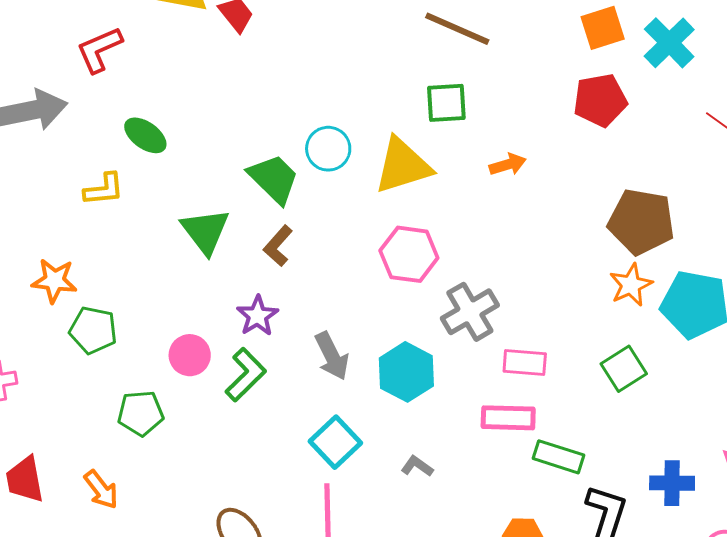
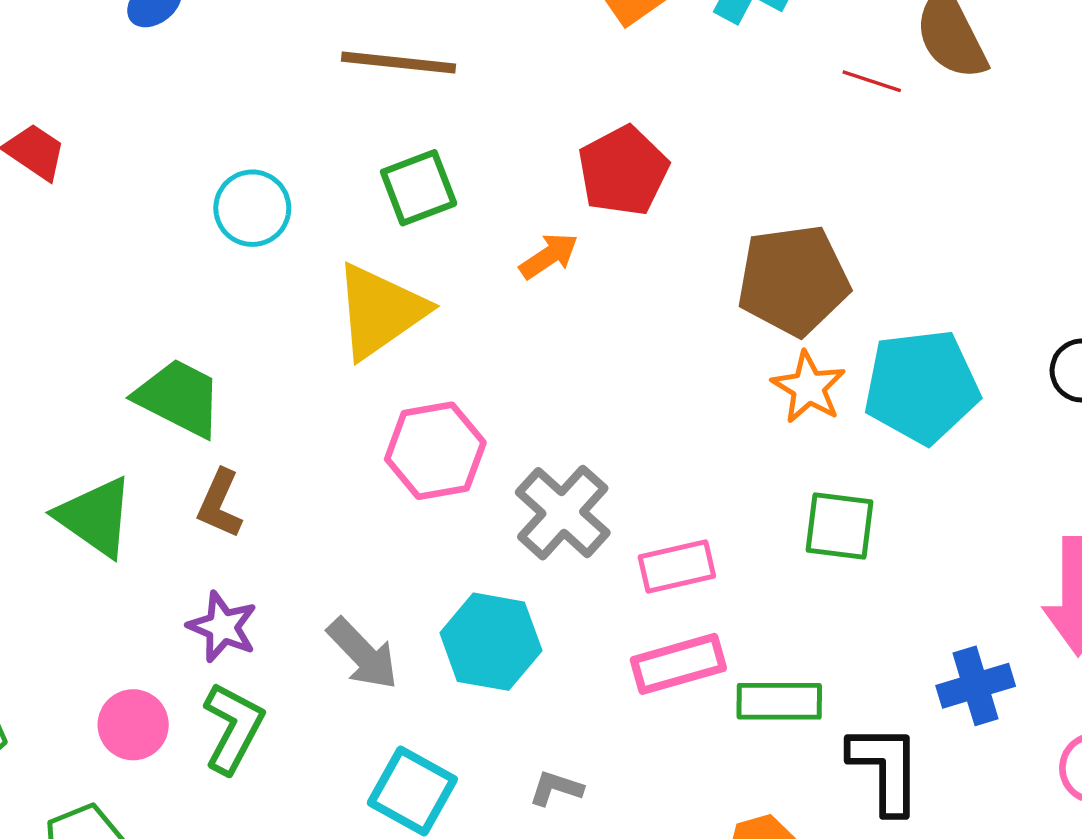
red pentagon: (600, 100) -> (623, 171), moved
cyan circle: (328, 149) -> (252, 208), moved
green square: (624, 369) -> (840, 526), turned -33

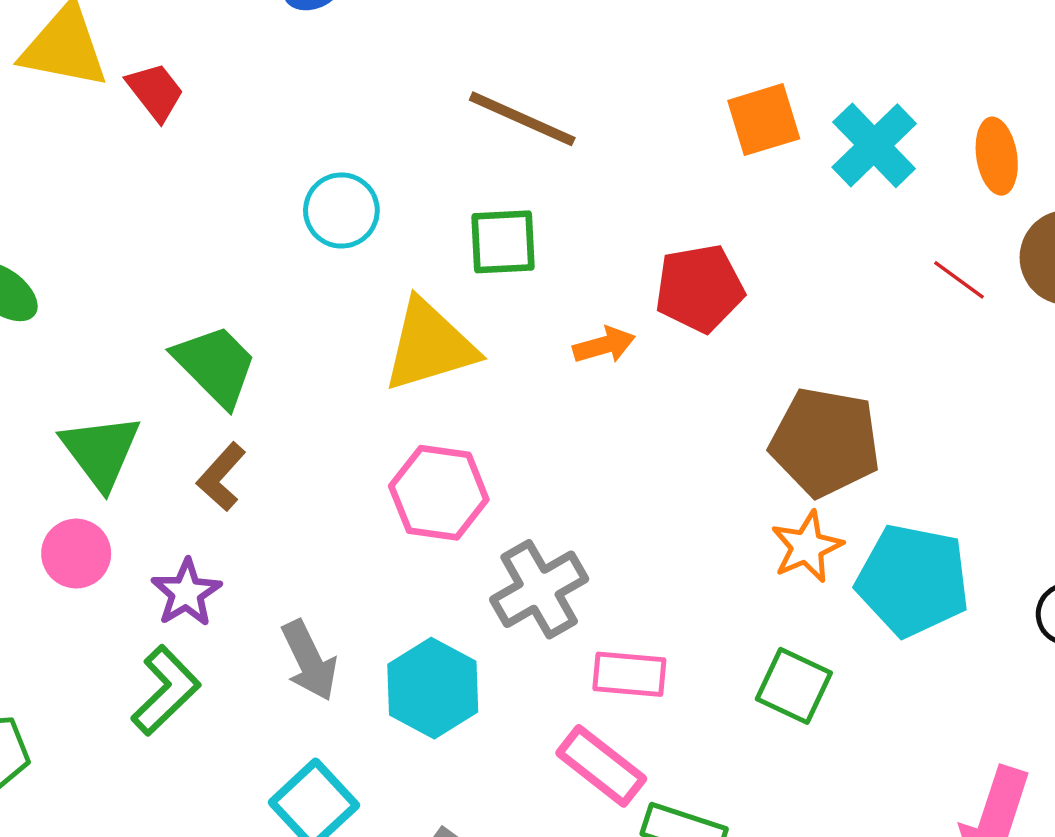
pink rectangle: (678, 664) -> (601, 766), turned 36
pink circle: (133, 725) -> (76, 554), moved

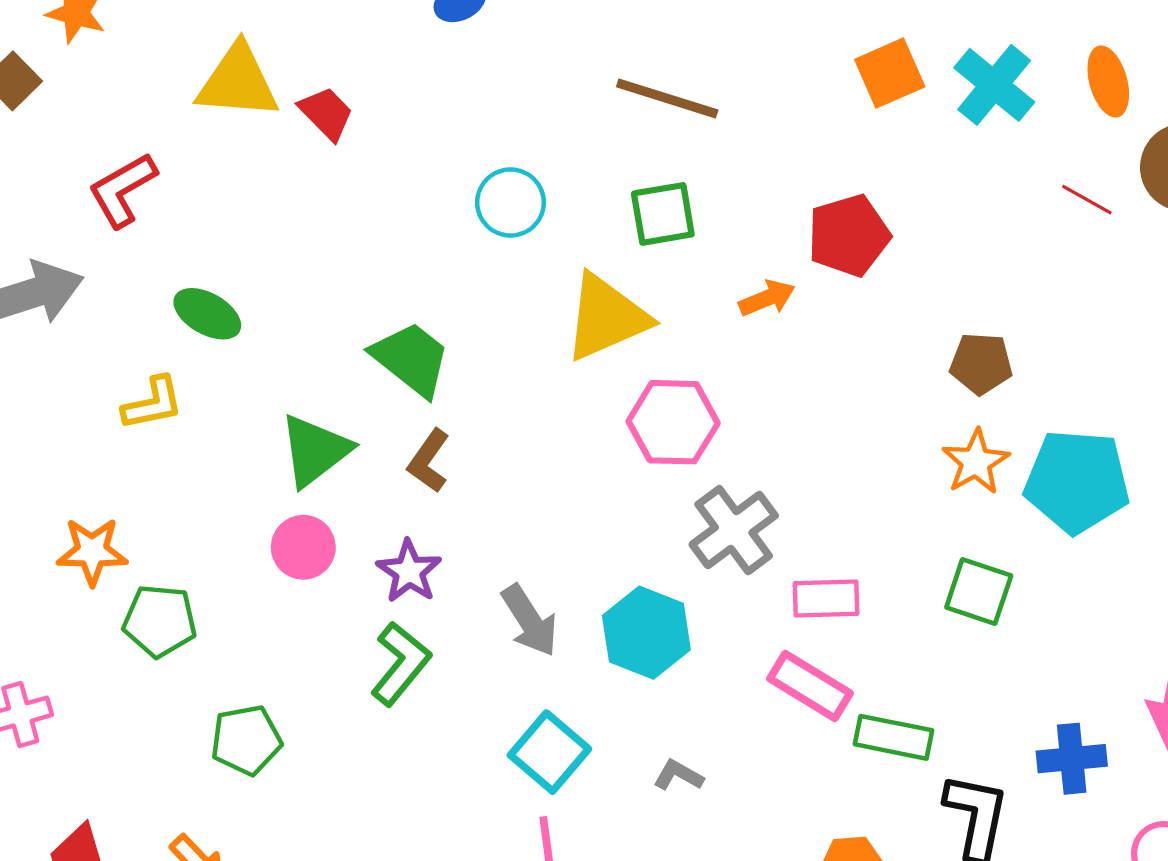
brown pentagon: (825, 442) -> (981, 363), size x0.6
green triangle: (101, 451) -> (315, 450), turned 36
pink hexagon: (439, 493) -> (673, 422), moved

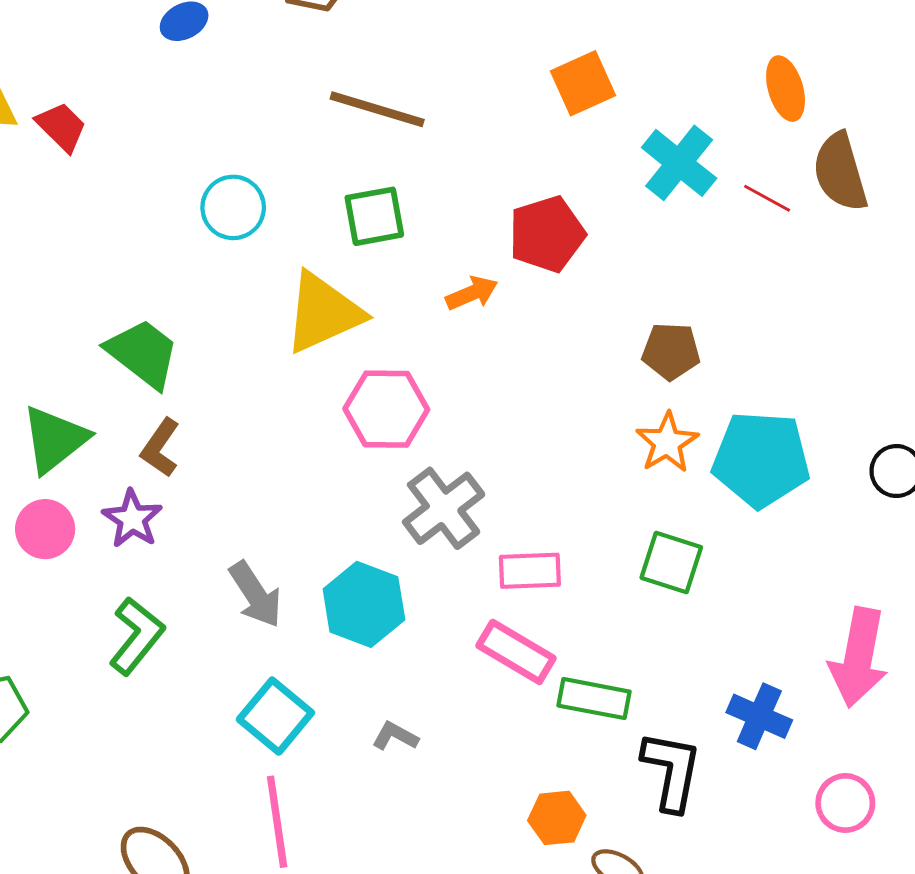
cyan cross: (994, 85) -> (679, 163), moved
purple star: (409, 571) -> (132, 519), moved
blue cross: (1072, 759) -> (759, 716), turned 30

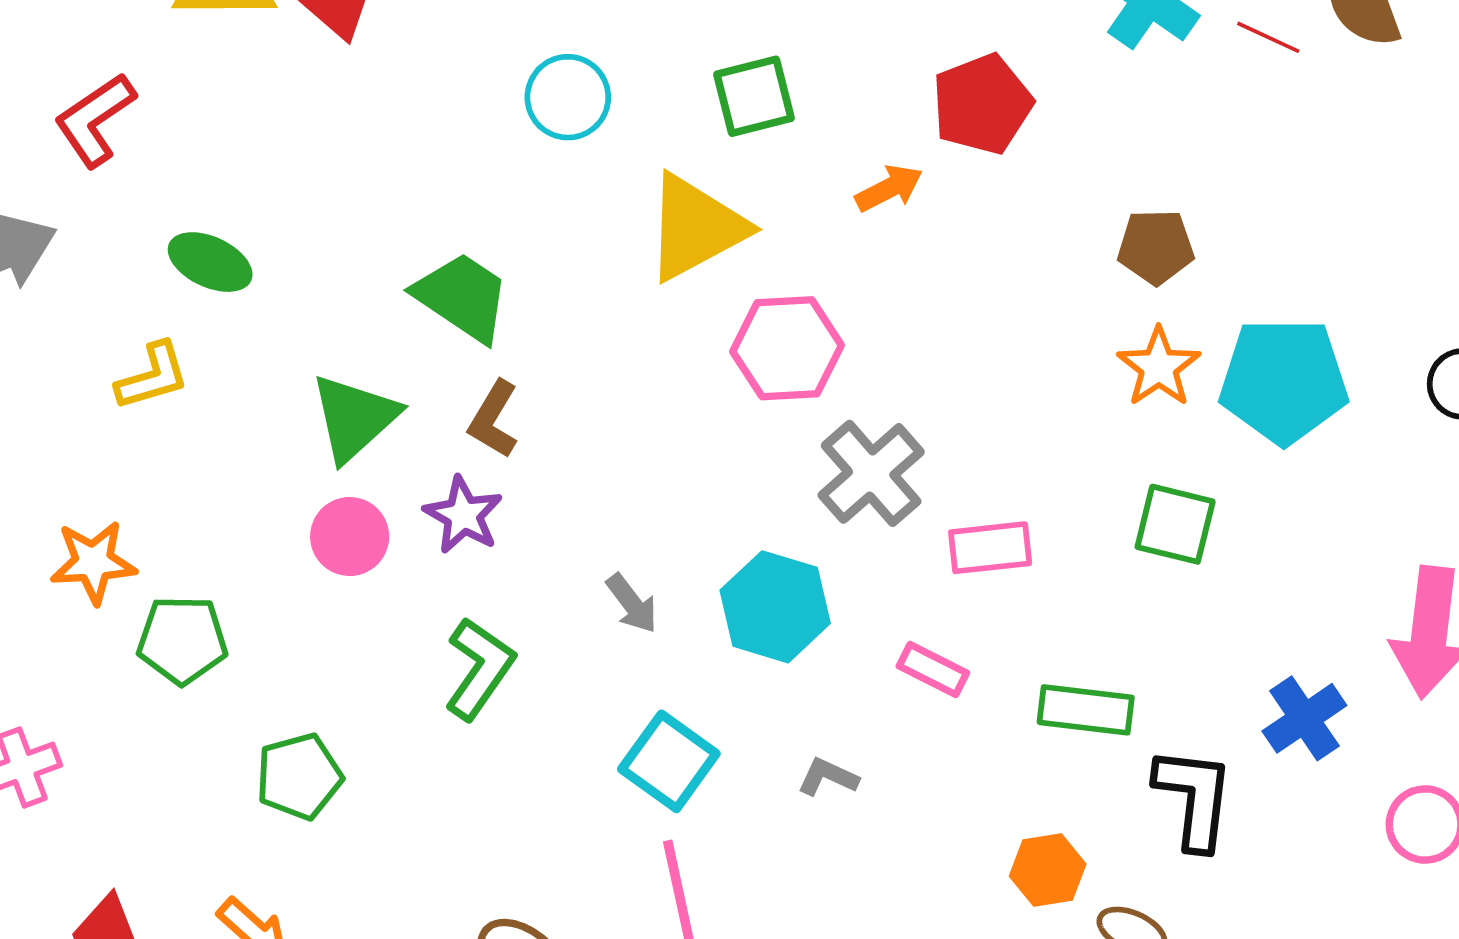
gray arrow: (256, 594) -> (632, 604), size x0.7
pink rectangle: (516, 652) -> (933, 669), moved, size x0.7
blue cross: (759, 716) -> (1304, 718), turned 36

